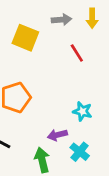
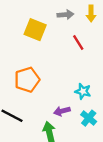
cyan cross: (80, 152) -> (89, 118), moved

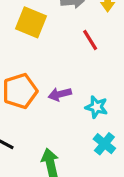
purple arrow: (62, 111) -> (60, 94), moved

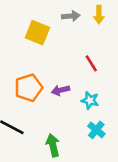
red line: (90, 40) -> (91, 63), moved

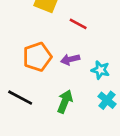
red line: (91, 63) -> (78, 24), moved, turned -30
green arrow: (53, 145) -> (65, 102), moved, turned 35

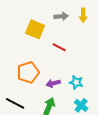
purple arrow: (70, 59) -> (53, 83), moved

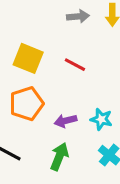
yellow square: (35, 29) -> (28, 58), moved

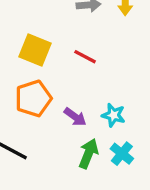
purple arrow: (66, 121) -> (75, 117), turned -130
green arrow: (59, 157) -> (88, 154), moved

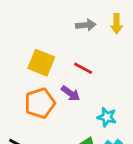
purple arrow: (75, 117) -> (71, 93), moved

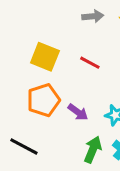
purple arrow: (71, 93) -> (78, 112), moved

